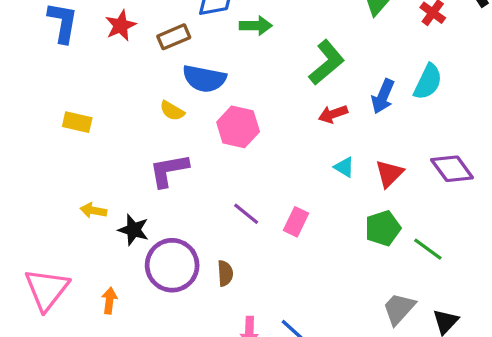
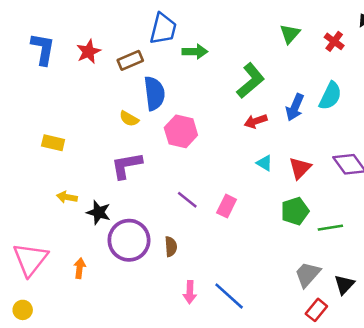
blue semicircle: (204, 79) -> (154, 93), turned -108
yellow rectangle: (77, 122) -> (53, 143), moved
green line: (428, 249) -> (330, 228), turned -45

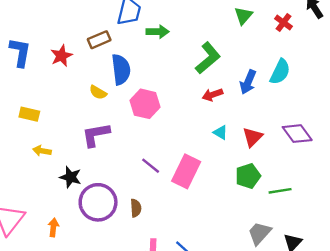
blue L-shape: (43, 49) -> (20, 52), moved
red star: (88, 52) -> (61, 56), moved
yellow arrow: (67, 197) -> (42, 151), moved
pink rectangle: (227, 206) -> (186, 171), size x1.6

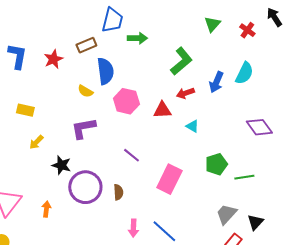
red triangle: (253, 137) -> (162, 110), moved, turned 42
yellow arrow: (42, 151) -> (36, 142), turned -56
pink rectangle: (186, 171) -> (169, 179), moved

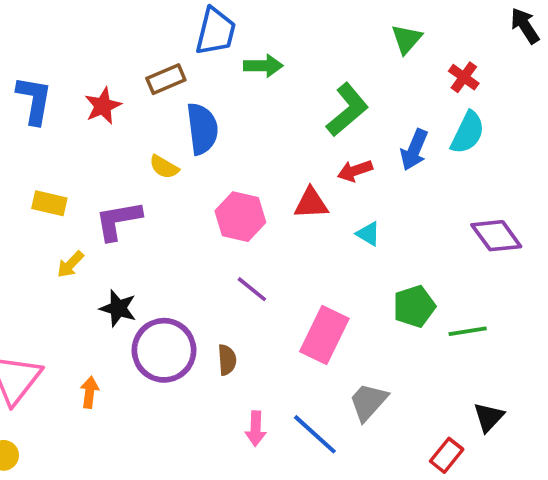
red cross: (247, 30) -> (464, 77), moved
pink hexagon: (126, 101) -> (240, 217), moved
purple L-shape: (83, 128) -> (118, 220), moved
gray trapezoid: (226, 214) -> (368, 402), moved

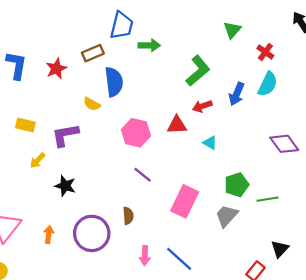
purple circle: (164, 350) -> (92, 233), moved
gray trapezoid: (368, 402) -> (227, 216), moved

